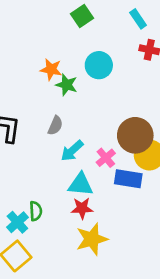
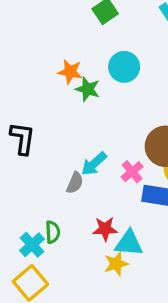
gray semicircle: (55, 125) -> (75, 183), moved
cyan triangle: (81, 184) -> (129, 243), moved
yellow star: (92, 239) -> (116, 264), size x0.7

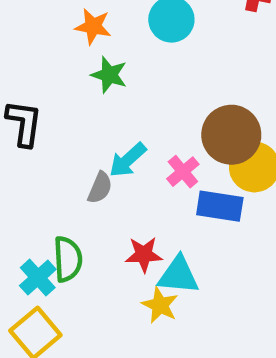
green star: (88, 89) -> (109, 75), moved
green semicircle: (53, 232) -> (68, 259), size x1.4
yellow star: (116, 264) -> (160, 305), turned -30

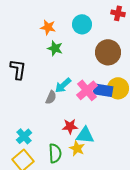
brown circle: (231, 135) -> (108, 52), moved
pink cross: (183, 172) -> (87, 90), size x1.5
blue rectangle: (220, 206) -> (103, 90), moved
green semicircle: (68, 259) -> (55, 153), moved

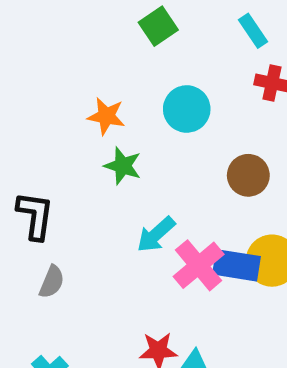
brown circle: (108, 52) -> (248, 175), size x0.7
cyan arrow: (63, 85) -> (156, 235), moved
gray semicircle: (51, 97) -> (52, 282), moved

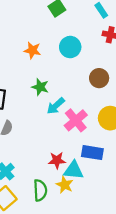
green star: (123, 166) -> (40, 87), moved
blue rectangle: (236, 265) -> (92, 153), moved

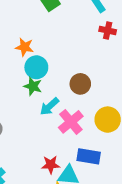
cyan circle: (70, 47) -> (36, 67), moved
brown circle: (99, 78) -> (80, 84), moved

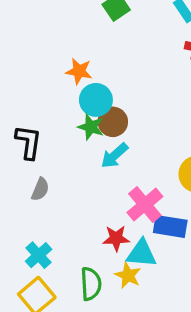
brown circle: (80, 84) -> (113, 122), moved
pink cross: (71, 122) -> (145, 205), moved

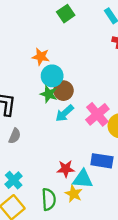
pink cross: (145, 205) -> (97, 114), moved

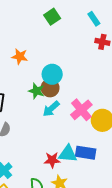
orange star: (41, 57) -> (20, 56), moved
cyan circle: (52, 76) -> (52, 74), moved
cyan triangle: (83, 179) -> (68, 154), moved

